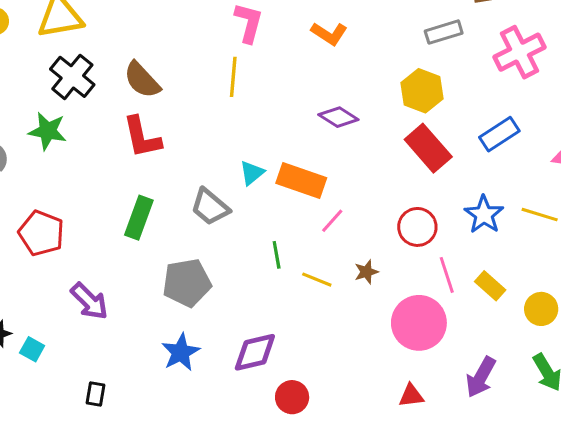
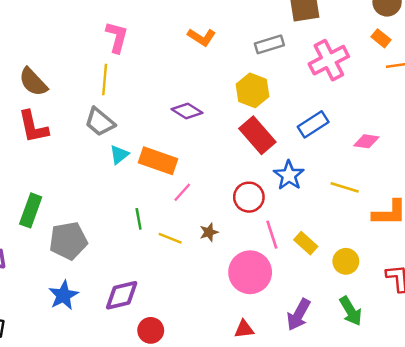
orange L-shape: (329, 34) -> (202, 37), moved
gray trapezoid: (210, 207) -> (100, 122), moved
blue star: (484, 215) -> (289, 175), moved
green rectangle: (139, 218) -> (31, 210), moved

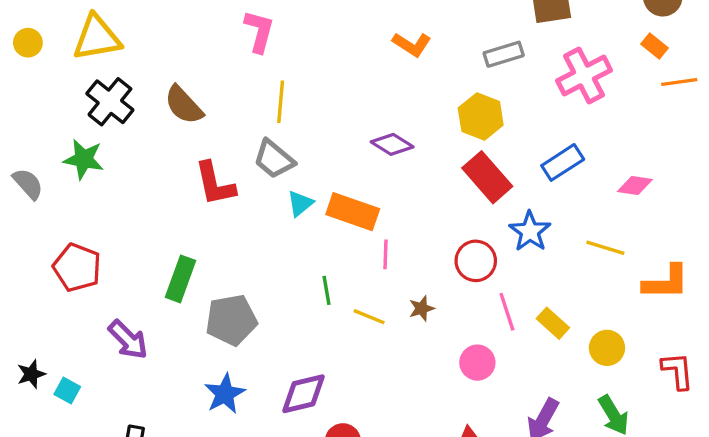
pink L-shape: (117, 37) -> (259, 31), moved
red L-shape: (33, 127) -> (215, 184), moved
pink line: (182, 192) -> (386, 254), turned -40
pink circle: (250, 272) -> (477, 363), size x0.6

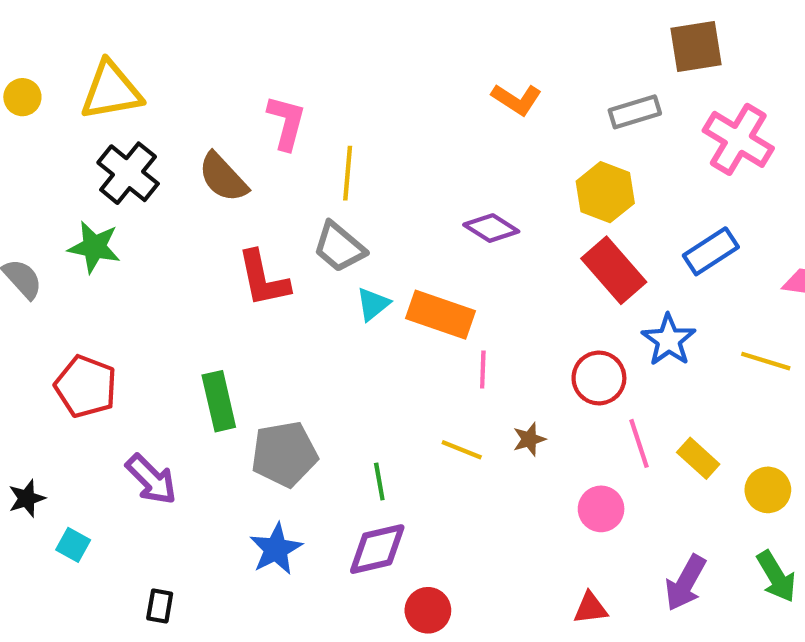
pink L-shape: (259, 31) -> (286, 122), moved
pink cross: (584, 75) -> (738, 139), turned -32
green rectangle: (180, 279) -> (219, 401), turned -33
green line: (326, 290) -> (379, 481), moved
black star: (31, 374) -> (27, 498), moved

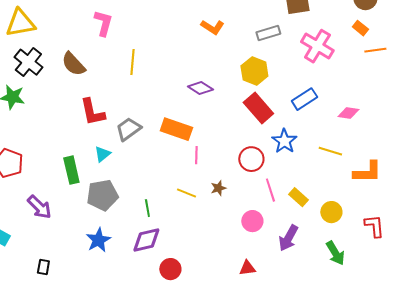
pink L-shape: (286, 122) -> (103, 23), moved
gray trapezoid: (339, 247) -> (128, 129), moved, turned 104
cyan triangle: (373, 304) -> (102, 154), moved
purple arrow: (686, 583) -> (288, 238), moved

